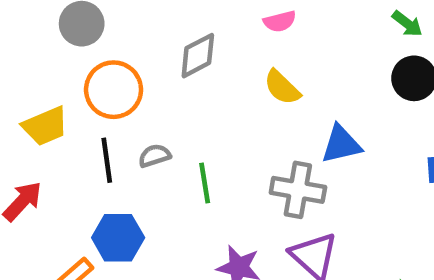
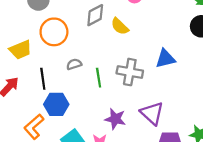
yellow semicircle: (282, 87) -> (120, 26), moved
black line: (107, 160) -> (43, 79), moved
gray cross: (298, 190) -> (130, 72), moved

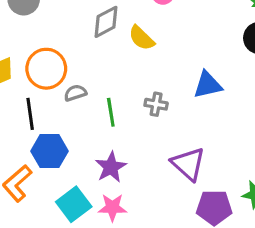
orange circle: (54, 32) -> (46, 69), moved
gray cross: (130, 72) -> (156, 104), size x0.6
purple star: (115, 119) -> (111, 167), moved, turned 30

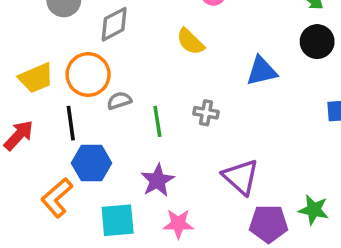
gray diamond: (106, 22) -> (114, 24), moved
blue triangle: (208, 85) -> (262, 71), moved
cyan square: (74, 204) -> (118, 220), turned 32
pink star: (112, 208) -> (178, 224), moved

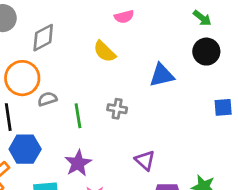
purple triangle: (241, 177) -> (145, 160), size x0.7

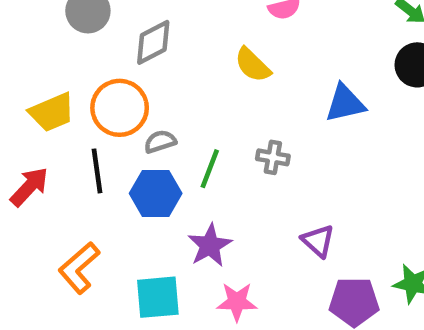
green line: (78, 116) -> (210, 169), turned 30
blue hexagon: (25, 149) -> (156, 193), moved

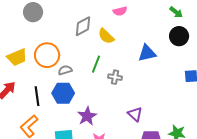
gray diamond: (153, 42) -> (83, 26), moved
green line: (210, 169) -> (96, 64), moved
black line: (97, 171) -> (37, 96), moved

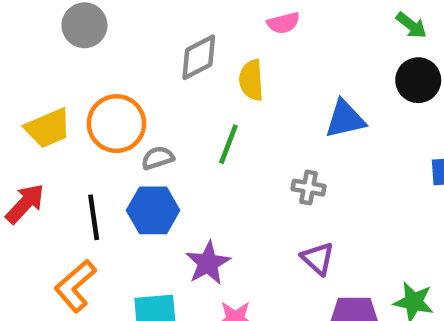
yellow semicircle: (106, 36) -> (251, 80), turned 42
gray cross: (115, 77) -> (308, 188), moved

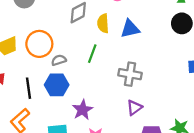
blue triangle: (345, 119) -> (130, 29), moved
gray cross: (308, 188) -> (130, 74), size x1.5
purple triangle: (318, 258) -> (134, 108), turned 42

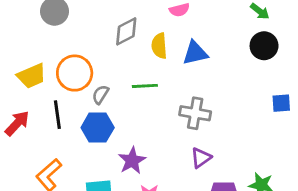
green line: (92, 54) -> (145, 86), turned 66
gray semicircle: (59, 60) -> (100, 95), turned -40
black line: (29, 88) -> (57, 115), moved

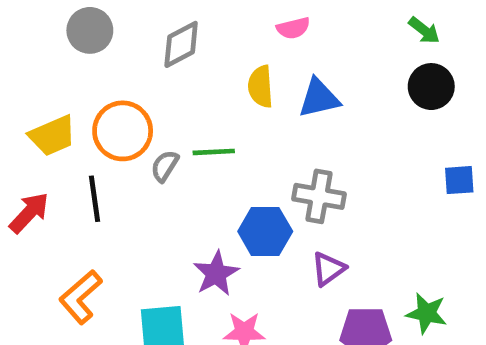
gray diamond: (126, 31) -> (181, 44), moved
green line: (145, 86) -> (214, 152), moved
blue hexagon: (98, 128) -> (265, 231), moved

